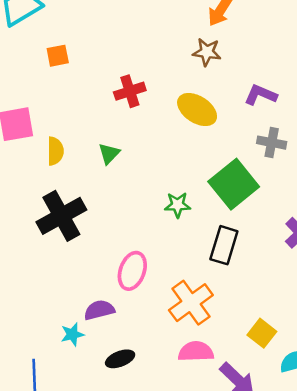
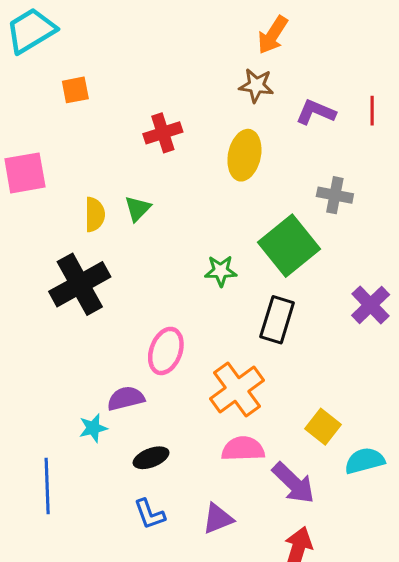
purple L-shape: (261, 95) -> (316, 112), moved
yellow ellipse: (197, 110) -> (244, 155), turned 69
yellow semicircle: (55, 151) -> (95, 214), moved

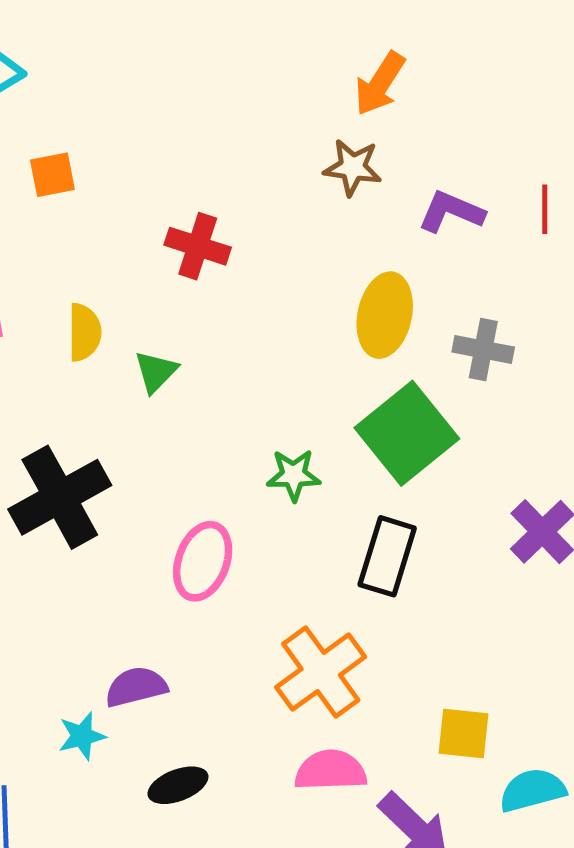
red cross: (163, 133) -> (198, 246), turned 36
yellow ellipse: (244, 155) -> (385, 315), moved
yellow semicircle: (95, 214) -> (84, 332), moved
pink ellipse: (166, 351) -> (203, 561), moved
yellow square: (323, 427) -> (463, 734), turned -32

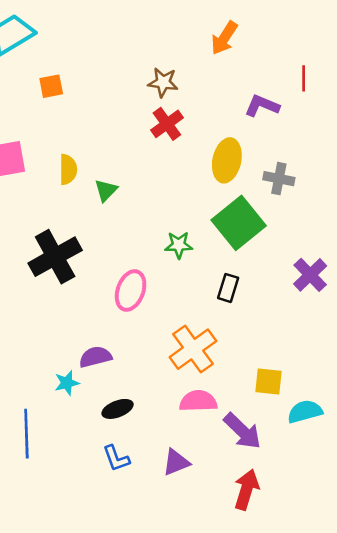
brown star: (353, 167) -> (163, 82), moved
red line: (545, 209) -> (304, 78), moved
red cross: (198, 246) -> (167, 124), moved, turned 36
black rectangle: (387, 556) -> (228, 288), size x0.7

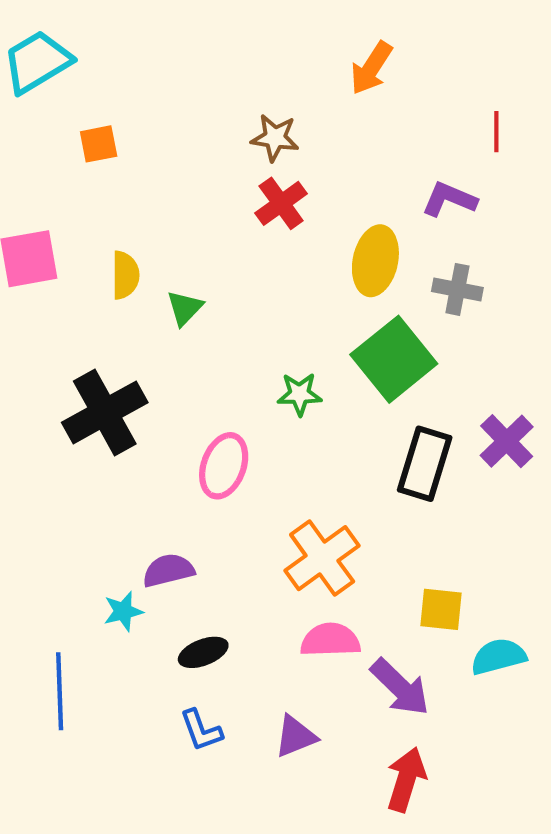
purple L-shape: (262, 106) -> (449, 199), moved
black rectangle: (228, 288) -> (425, 464), moved, size x1.6

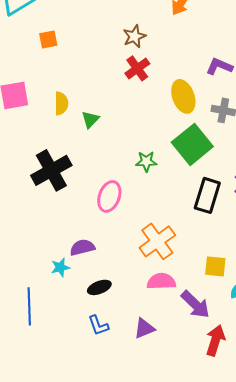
brown star: (275, 138) -> (134, 36), turned -30
yellow ellipse: (375, 261) -> (183, 96), turned -32
red arrow: (406, 779) -> (215, 340), moved

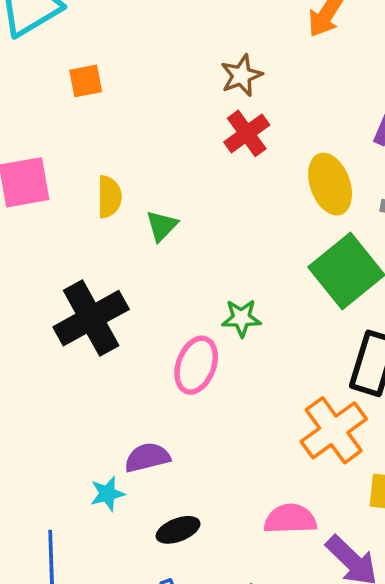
green star: (146, 161) -> (241, 318), moved
orange cross: (157, 241) -> (334, 430), moved

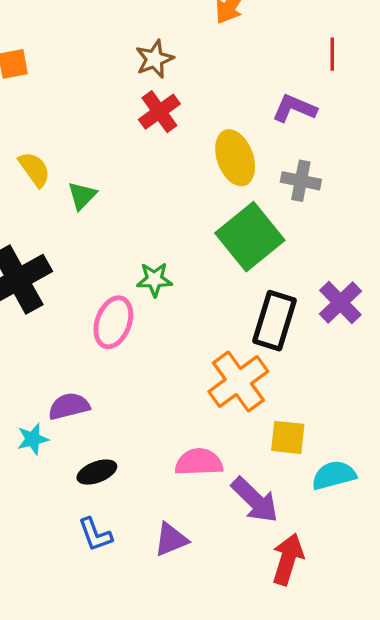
yellow semicircle: (109, 197) -> (34, 169), turned -36

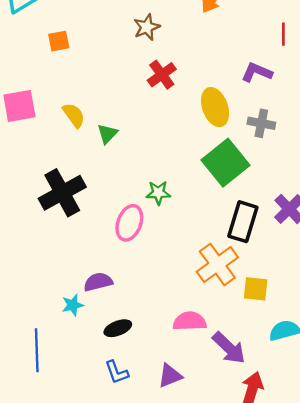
brown star: (154, 59) -> (147, 27), moved
yellow square: (288, 437) -> (256, 289), moved

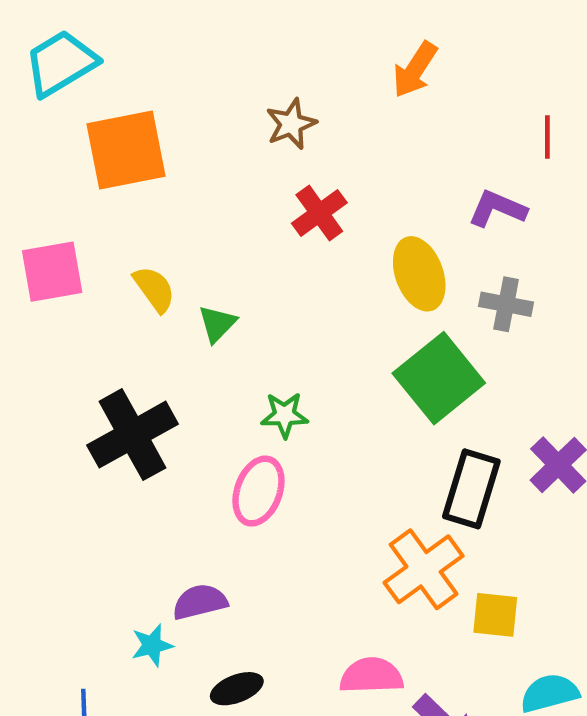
orange square: (59, 41) -> (126, 150), size x2.0
green star: (158, 193) -> (285, 415), moved

